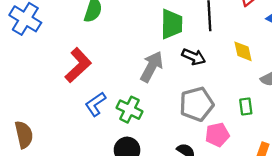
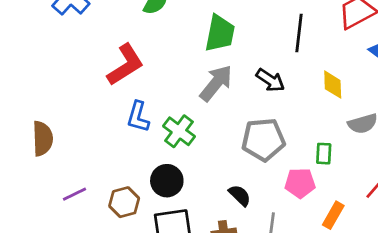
green trapezoid: (172, 24) -> (220, 33), moved
blue L-shape: (95, 104) -> (138, 117), turned -50
pink pentagon: (217, 135) -> (300, 183), moved

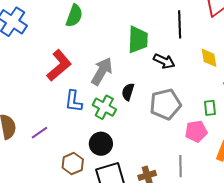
green trapezoid: (220, 33) -> (138, 40), moved
gray arrow: (216, 83) -> (102, 71), moved
purple line: (75, 194) -> (40, 133), moved
black semicircle: (240, 195) -> (128, 92), moved, turned -108

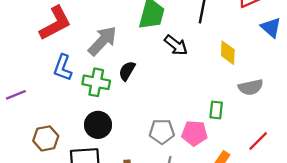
gray pentagon: (165, 104) -> (162, 132), moved, size x0.7
green cross: (104, 107) -> (96, 82), turned -30
black circle: (101, 144) -> (98, 125), moved

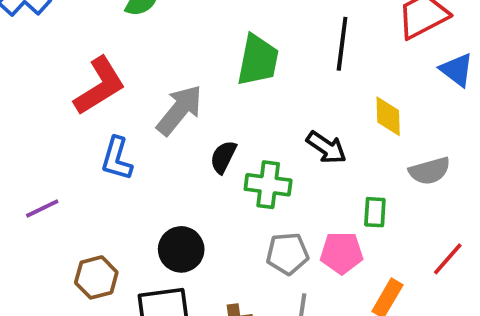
black arrow: (176, 45) -> (326, 147), moved
green cross: (96, 82) -> (268, 185), moved

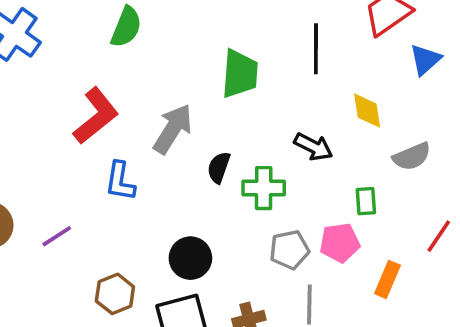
blue triangle: (457, 70) -> (425, 60), turned 48

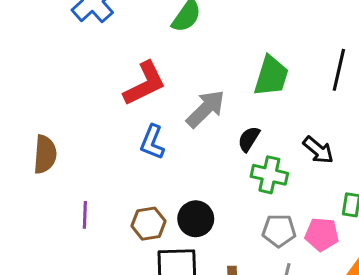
black semicircle: (219, 167) -> (249, 139), moved
purple line: (57, 236) -> (85, 215), moved, turned -68
brown hexagon: (115, 294) -> (149, 224), moved

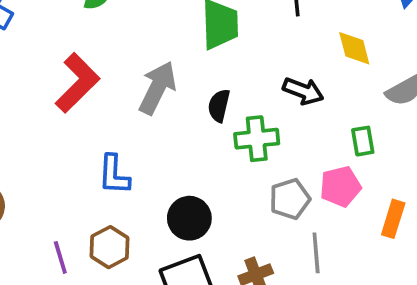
blue L-shape: (152, 142) -> (114, 175), moved
brown hexagon: (149, 224) -> (109, 247), moved

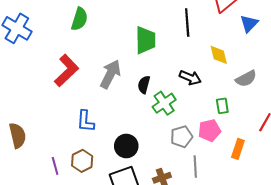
green cross: (257, 139) -> (164, 103), turned -30

